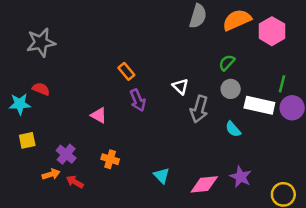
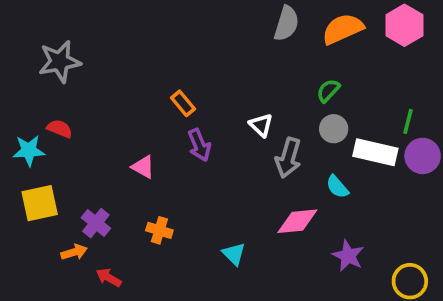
pink hexagon: (272, 31) -> (404, 25), moved
yellow square: (27, 140) -> (40, 203), size x1.5
red arrow: (75, 182) -> (109, 278), moved
pink diamond: (204, 184) -> (297, 221), moved

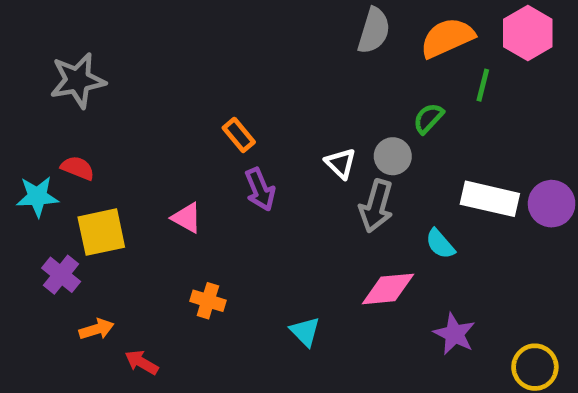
green line: (408, 121) -> (483, 85), moved
gray circle: (334, 129) -> (393, 156), moved
yellow square: (40, 203) -> (101, 232), moved
purple cross: (96, 223) -> (61, 275), moved

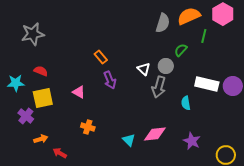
gray semicircle: (374, 31) -> (163, 23), moved
red semicircle: (78, 168) -> (41, 71), moved
cyan semicircle: (440, 244) -> (186, 103), turned 32
pink diamond: (388, 289) -> (155, 134), moved

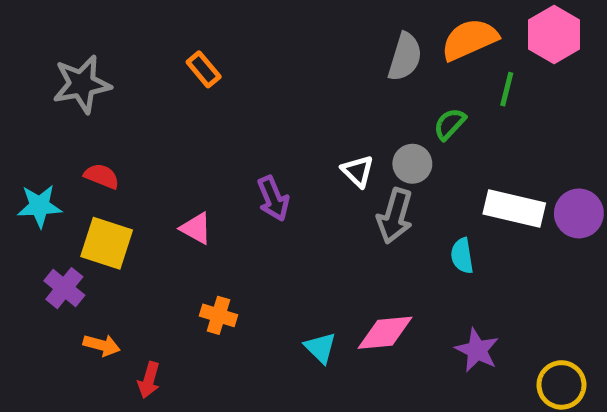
orange rectangle: (101, 57) -> (204, 69), moved
yellow square: (43, 98) -> (107, 243), turned 30
orange arrow: (41, 139) -> (102, 345), turned 32
red arrow: (60, 153) -> (149, 380), turned -104

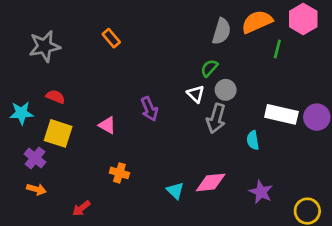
green semicircle: (450, 124) -> (209, 68), moved
orange arrow: (102, 345) -> (36, 189), moved
red arrow: (149, 380) -> (81, 208), turned 36

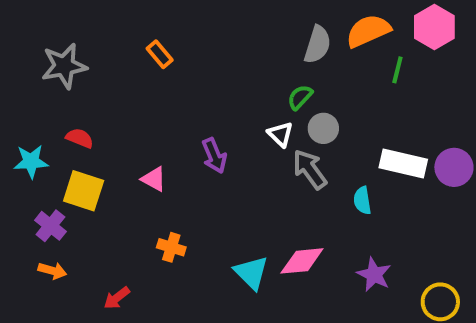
gray arrow: (216, 118) -> (310, 169), turned 128
cyan triangle: (175, 191) -> (251, 273), size x1.4

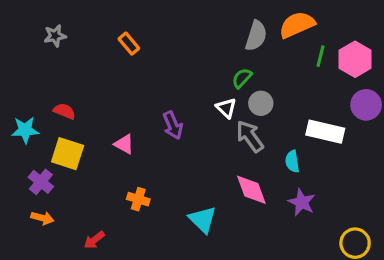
pink hexagon: (434, 27) -> (355, 59), moved
gray star: (64, 66) -> (55, 36), moved, size x0.6
purple circle: (454, 167) -> (366, 105), moved
pink diamond: (302, 261) -> (251, 190), moved, turned 75
purple star: (374, 275) -> (302, 202), moved

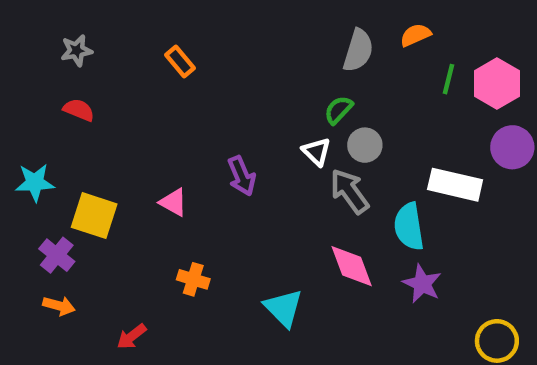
orange semicircle: (297, 25) -> (415, 35), size x0.6
red semicircle: (64, 111) -> (79, 110), moved
cyan semicircle: (292, 161) -> (409, 227), size x1.5

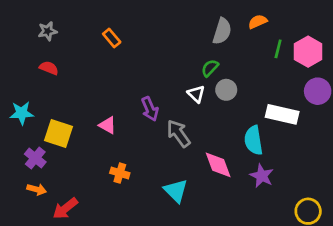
gray arrow: (349, 191) -> (178, 133), moved
red arrow: (132, 337) -> (65, 208), moved, size x1.4

